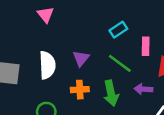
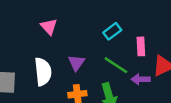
pink triangle: (46, 15) -> (49, 27), moved
purple arrow: (143, 89) -> (141, 79), moved

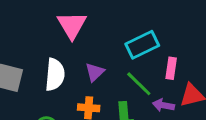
pink triangle: (49, 27) -> (72, 25), size x1.5
cyan rectangle: (112, 31) -> (142, 45), size x1.5

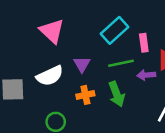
white semicircle: (55, 75) -> (50, 76), turned 76
green line: (139, 84) -> (121, 63), turned -40

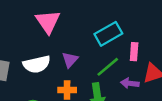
green line: (121, 63) -> (108, 67), turned -40

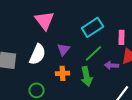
pink rectangle: (134, 52) -> (122, 37), moved
white semicircle: (37, 64) -> (38, 54), turned -50

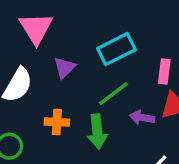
purple triangle: (64, 49) -> (64, 68), moved

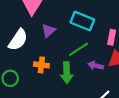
cyan rectangle: (117, 49) -> (82, 21), turned 45

